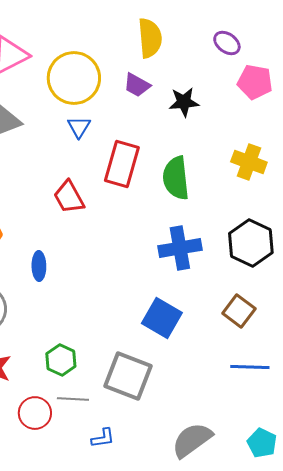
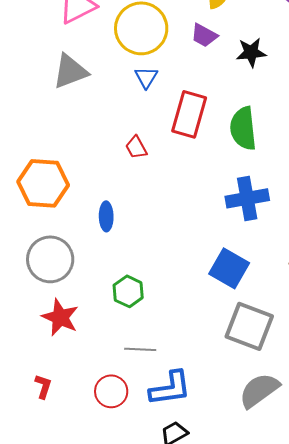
red trapezoid: (69, 197) -> (136, 147), size x0.7
green hexagon: (61, 360) -> (128, 291), moved
gray square: (128, 376) -> (249, 326), moved
red circle: (35, 413) -> (111, 391), moved
blue L-shape: (103, 438) -> (170, 388), size x1.8

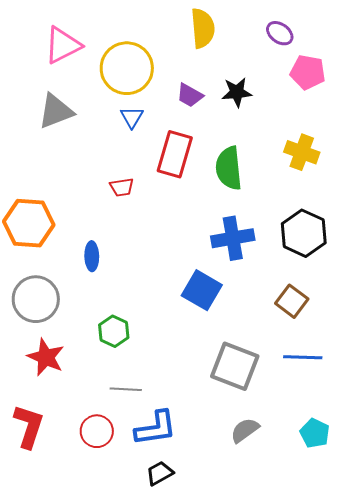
purple trapezoid: (204, 35) -> (190, 95), moved
red trapezoid: (136, 147) -> (122, 187), turned -70
blue square: (229, 268) -> (202, 290), moved
red L-shape: (43, 386) -> (29, 426), size x1.8
gray semicircle: (259, 390) -> (245, 430), size x0.7

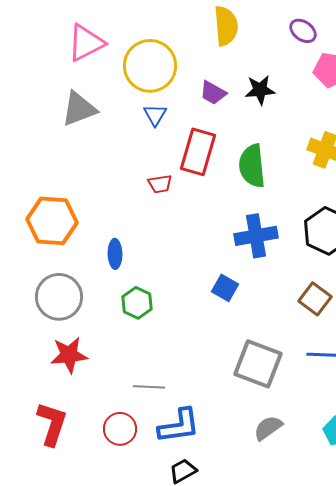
red trapezoid: (122, 187) -> (160, 184), moved
blue square: (202, 290) -> (225, 288), size x0.7
green hexagon: (114, 331) -> (137, 303), moved
red star: (46, 357) -> (69, 355), turned -30

